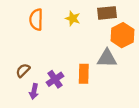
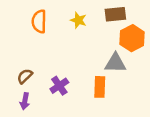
orange rectangle: (84, 74) -> (100, 87), moved
purple arrow: (34, 91) -> (25, 101), moved

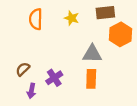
gray triangle: (115, 63) -> (92, 54), moved
purple arrow: (25, 101) -> (31, 91), moved

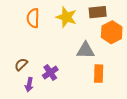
yellow star: (72, 18) -> (66, 17), size x1.5
orange rectangle: (91, 79) -> (99, 74), moved

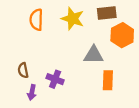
brown semicircle: (21, 64) -> (23, 70), turned -56
purple cross: (50, 73) -> (55, 79), turned -35

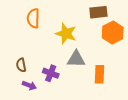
yellow star: (73, 19) -> (66, 34), moved
gray triangle: (94, 55) -> (76, 59), moved
purple arrow: (32, 92) -> (29, 85), turned -80

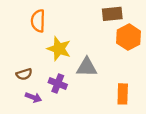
yellow star: (66, 34) -> (59, 49), moved
brown semicircle: (21, 65) -> (24, 74), turned -96
orange rectangle: (99, 74) -> (123, 94), moved

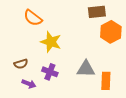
orange semicircle: (38, 21) -> (33, 18), turned -54
gray triangle: (87, 67) -> (86, 69), moved

